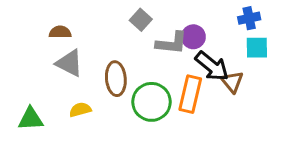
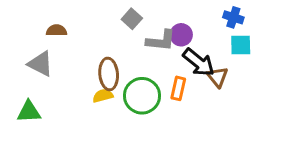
blue cross: (249, 18) -> (233, 17), turned 30
gray triangle: (69, 63) -> (40, 64), moved
orange rectangle: (190, 94) -> (178, 88), size x0.7
yellow semicircle: (80, 110) -> (103, 96), moved

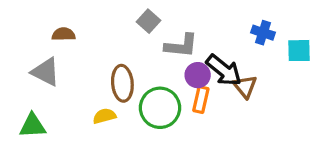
blue cross: (233, 17) -> (263, 33), moved
purple circle: (181, 35) -> (198, 75), moved
cyan square: (241, 45) -> (299, 51), moved
yellow semicircle: (103, 96) -> (104, 116), moved

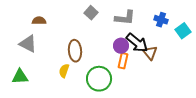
gray L-shape: (181, 46) -> (125, 18), moved
cyan square: (299, 51) -> (183, 31), turned -35
green circle: (160, 108) -> (99, 79), moved
yellow semicircle: (104, 116) -> (64, 71), turned -56

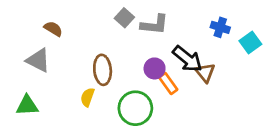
gray L-shape: (125, 18) -> (155, 25), moved
brown semicircle: (39, 21) -> (53, 29), turned 32
purple circle: (121, 46) -> (155, 68), moved
orange rectangle: (123, 61) -> (168, 84), turned -49

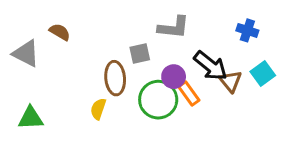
gray square: (124, 18) -> (140, 54), moved, turned 36
cyan square: (250, 42) -> (263, 74), moved
gray triangle: (38, 60) -> (26, 54), moved
green circle: (135, 108) -> (158, 100), moved

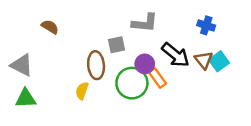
gray triangle: (26, 54) -> (22, 65), moved
brown triangle: (230, 81) -> (204, 60), moved

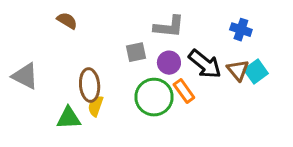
brown semicircle: (50, 27) -> (67, 21), moved
purple circle: (145, 64) -> (169, 63), moved
brown ellipse: (96, 65) -> (90, 85), moved
green triangle: (26, 98) -> (69, 118), moved

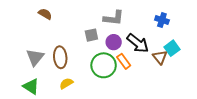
brown triangle: (238, 70) -> (160, 57), moved
gray triangle: (25, 76) -> (35, 57), moved, turned 42
yellow semicircle: (96, 106) -> (66, 83), moved, turned 40
green triangle: (69, 118) -> (31, 86), moved, turned 36

